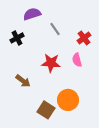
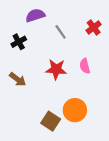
red cross: (84, 38) -> (94, 27), moved
brown arrow: (23, 81) -> (18, 79), moved

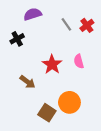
gray line: (61, 32) -> (66, 24), moved
red star: (56, 69) -> (52, 64), turned 30
brown arrow: (18, 79) -> (27, 82), moved

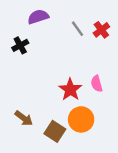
pink semicircle: (79, 61) -> (97, 84), moved
red star: (52, 64) -> (70, 90), moved
brown arrow: (27, 82) -> (24, 118), moved

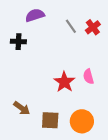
black cross: (20, 45) -> (18, 42), turned 32
orange circle: (81, 119) -> (82, 121), moved
brown square: (55, 131) -> (50, 120), turned -30

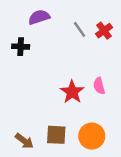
brown arrow: (22, 108) -> (24, 141), moved

